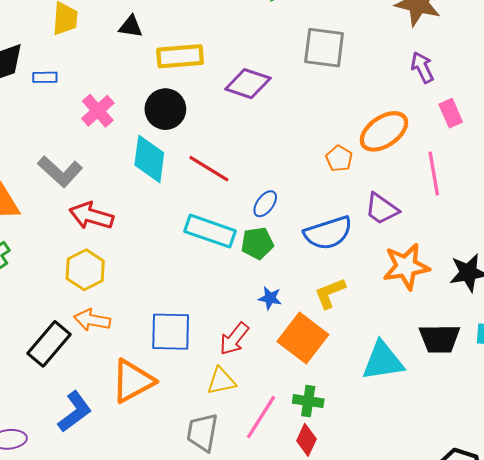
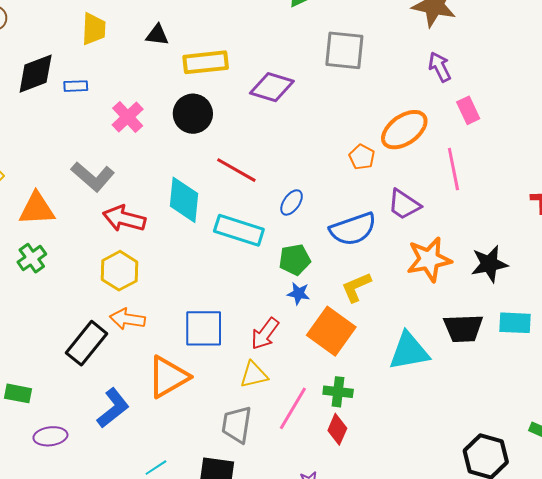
cyan diamond: (149, 159) -> (184, 200), moved
green pentagon: (257, 243) -> (295, 260), moved

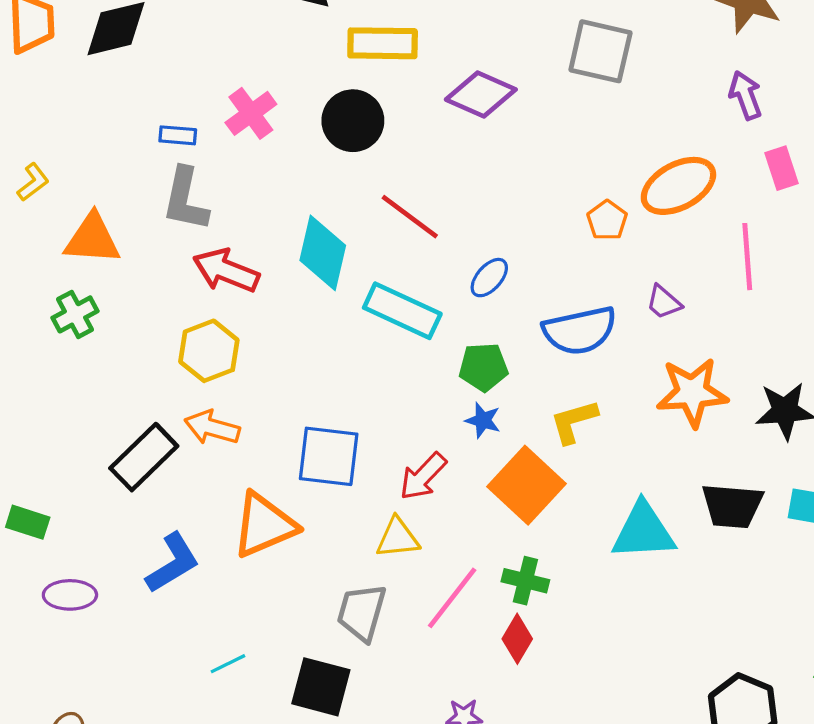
blue rectangle: (76, 86) -> (178, 135), moved
gray L-shape: (93, 177) -> (185, 199), turned 54
purple trapezoid: (404, 204) -> (664, 302), size x0.7

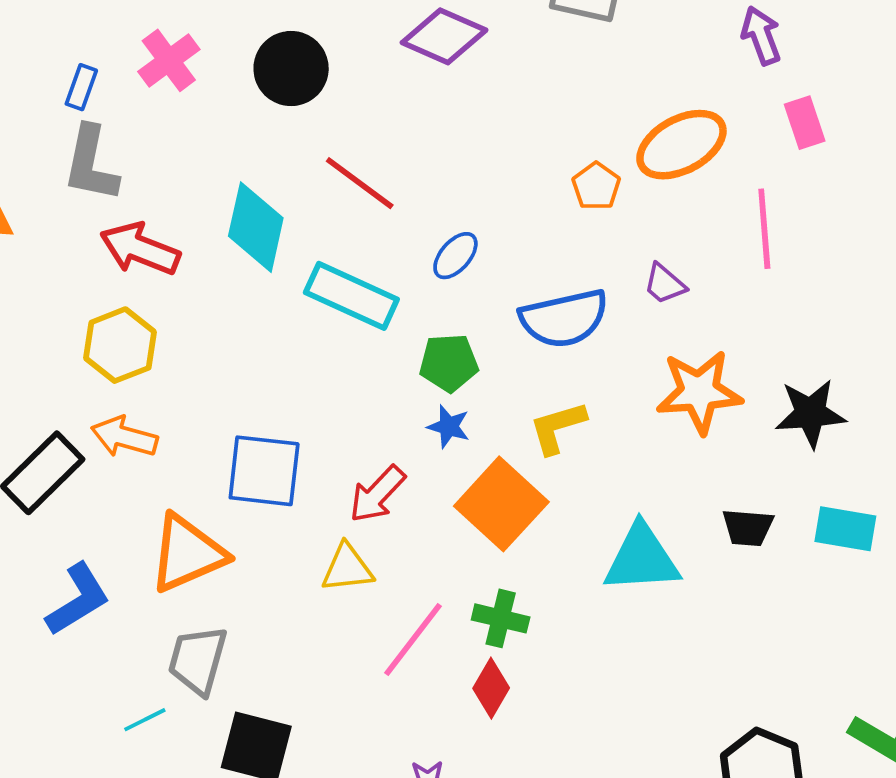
blue rectangle: (178, 135) -> (81, 87), turned -75
black trapezoid: (732, 506) -> (748, 528), size x0.7
gray trapezoid: (362, 612) -> (198, 660), moved

